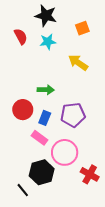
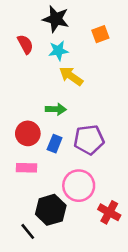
yellow arrow: (78, 63) -> (71, 76), moved
pink rectangle: (40, 138) -> (27, 168), moved, turned -35

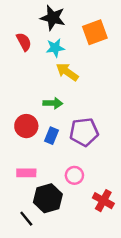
orange square: (100, 34) -> (95, 32), size x1.5
pink rectangle: (27, 168) -> (26, 173), moved
pink circle: (79, 186) -> (74, 175), size x0.6

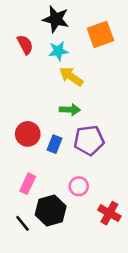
green arrow: (53, 103) -> (70, 110), moved
pink rectangle: (26, 173) -> (28, 184), turned -66
black line: (26, 219) -> (23, 223), moved

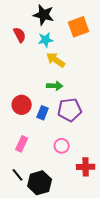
black hexagon: (51, 211) -> (40, 183), moved
red cross: (109, 213) -> (86, 167), turned -30

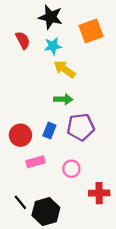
red circle: (22, 105) -> (20, 135), moved
pink rectangle: (22, 144) -> (35, 162), moved, turned 49

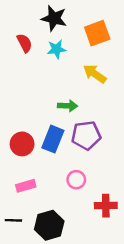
yellow arrow: (64, 69) -> (95, 74), moved
blue rectangle: (49, 131) -> (53, 139), size x1.5
pink rectangle: (35, 162) -> (26, 186), moved
black line: (20, 202) -> (13, 220), moved, turned -49

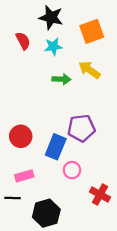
green arrow: (68, 106) -> (61, 79), moved
blue rectangle: (53, 139) -> (56, 147), moved
red cross: (106, 206) -> (100, 195), turned 30
black line: (13, 220) -> (13, 198), moved

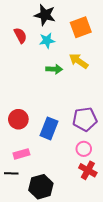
purple pentagon: (81, 128) -> (85, 119), moved
pink circle: (72, 170) -> (84, 149), moved

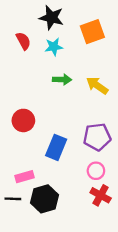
yellow arrow: (79, 61) -> (97, 85), moved
red circle: (18, 119) -> (23, 120), moved
black hexagon: (41, 187) -> (44, 199), moved

